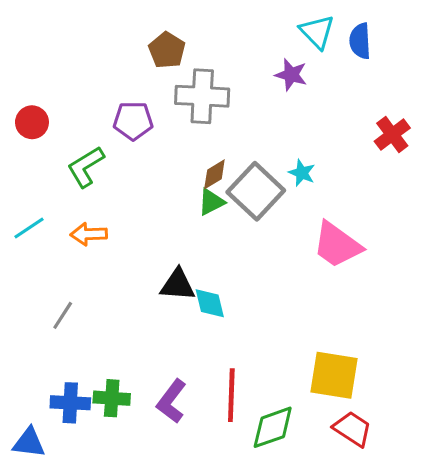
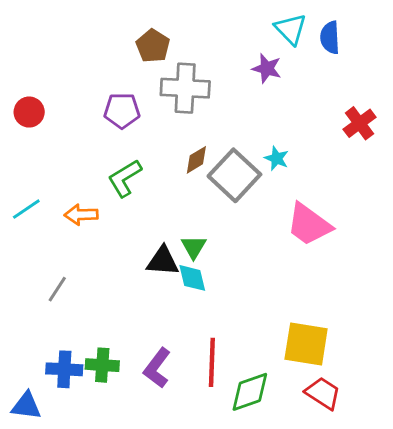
green L-shape: (86, 167) -> (125, 178), moved
green triangle: (211, 202) -> (194, 247), moved, turned -32

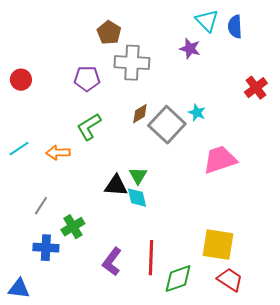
pink trapezoid: (309, 224) -> (220, 160), turned 126
green cross: (102, 365) -> (73, 227), moved, turned -35
blue cross: (64, 369) -> (46, 248), moved

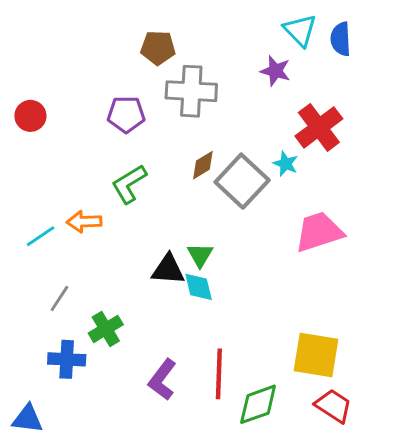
brown pentagon: (109, 33) -> (158, 48), turned -30
red cross: (256, 88) -> (319, 127), moved, size x1.4
cyan line: (19, 149) -> (41, 236), moved

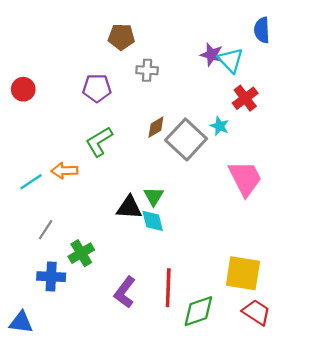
cyan triangle: (300, 30) -> (231, 60), moved
gray cross: (191, 91) -> (147, 70), size x0.6
red cross: (319, 127) -> (245, 98), size x0.7
pink trapezoid: (319, 232) -> (245, 178), turned 81

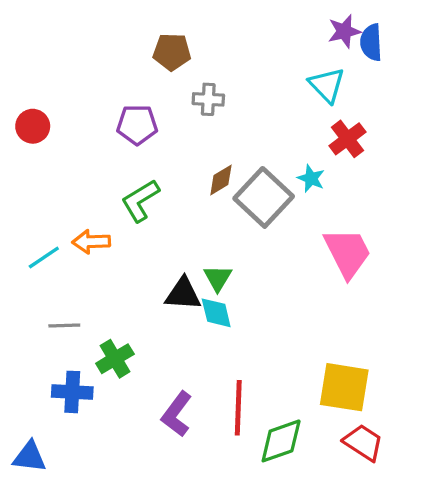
purple star: (212, 55) -> (344, 31), moved, turned -30
gray line: (46, 230) -> (64, 325), turned 55

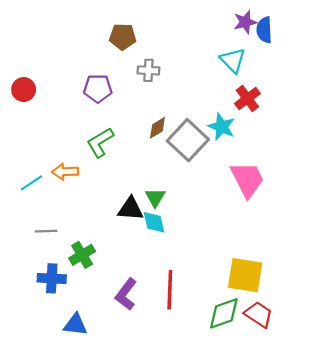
cyan star: (311, 178) -> (222, 127), size x1.4
green diamond: (281, 441) -> (224, 313), moved
blue triangle: (30, 457) -> (75, 325), moved

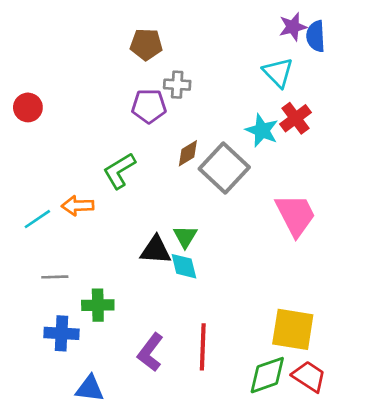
purple pentagon: (98, 88) -> (149, 106), moved
cyan star: (222, 127) -> (262, 130), moved
green cross: (82, 255) -> (98, 305), turned 30

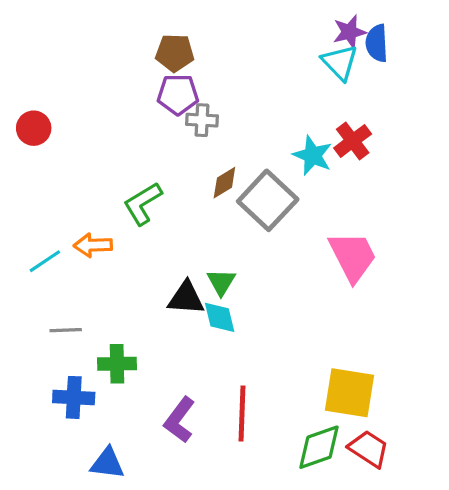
cyan triangle: (278, 73) -> (340, 62), moved
gray cross: (177, 85) -> (202, 120), moved
purple pentagon: (149, 106) -> (178, 94), moved

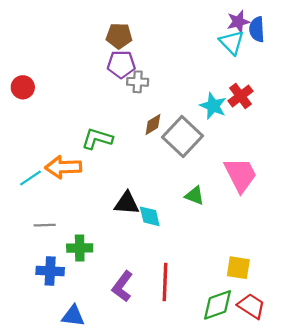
green L-shape: (143, 203) -> (97, 139), turned 48
orange arrow: (93, 245) -> (63, 167), size x1.4
green triangle: (221, 282) -> (195, 196), moved, turned -40
yellow square: (349, 393) -> (238, 268), size x0.7

